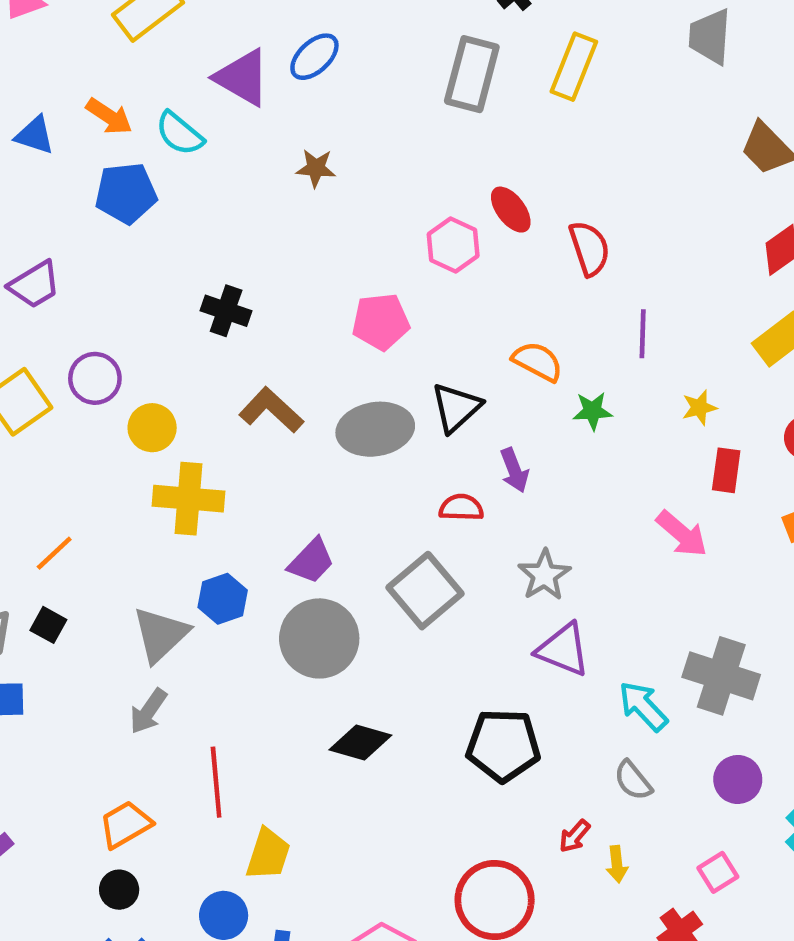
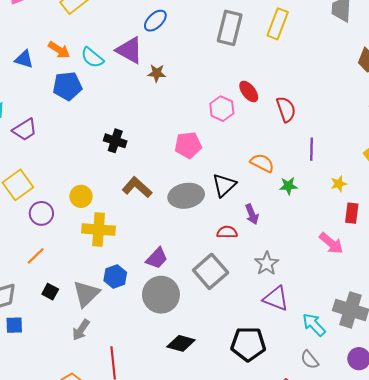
purple triangle: (242, 78) -> (129, 50), moved
purple circle: (95, 378) -> (41, 213), moved
black square: (48, 625) -> (50, 292), moved

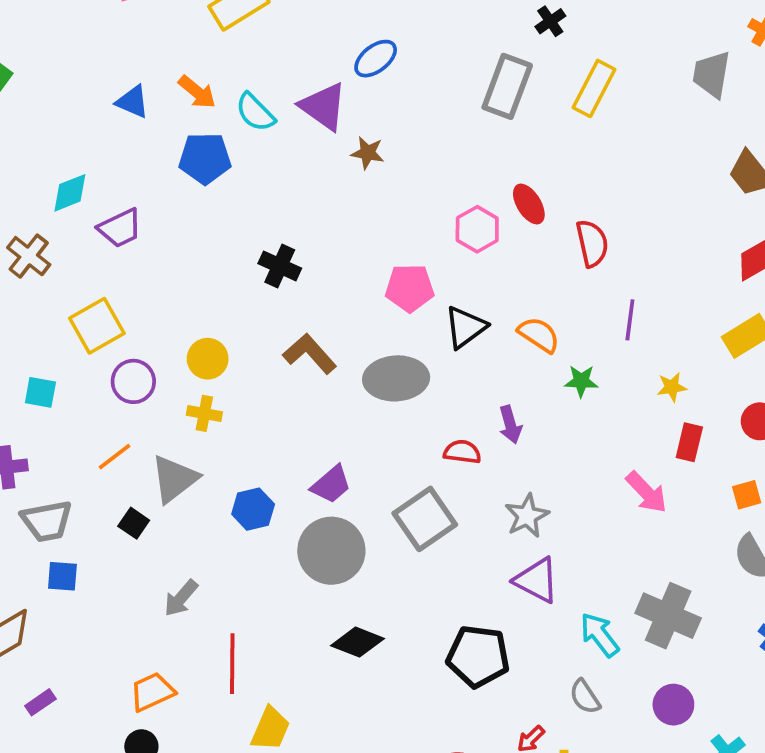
black triangle: (224, 185) -> (465, 327), moved
yellow cross: (99, 230) -> (204, 413), moved, size x0.6
gray triangle: (86, 294) -> (174, 479), moved

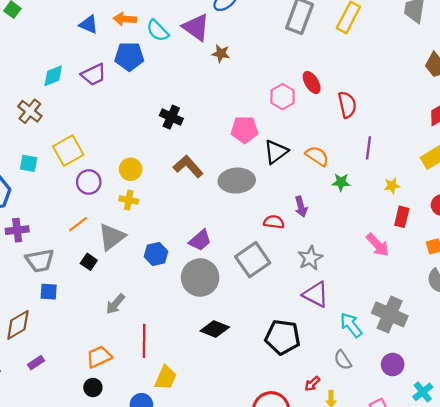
orange arrow: (197, 92) -> (125, 19), turned 145
purple trapezoid: (120, 228) -> (94, 75), moved
cyan square: (40, 392) -> (29, 163), moved

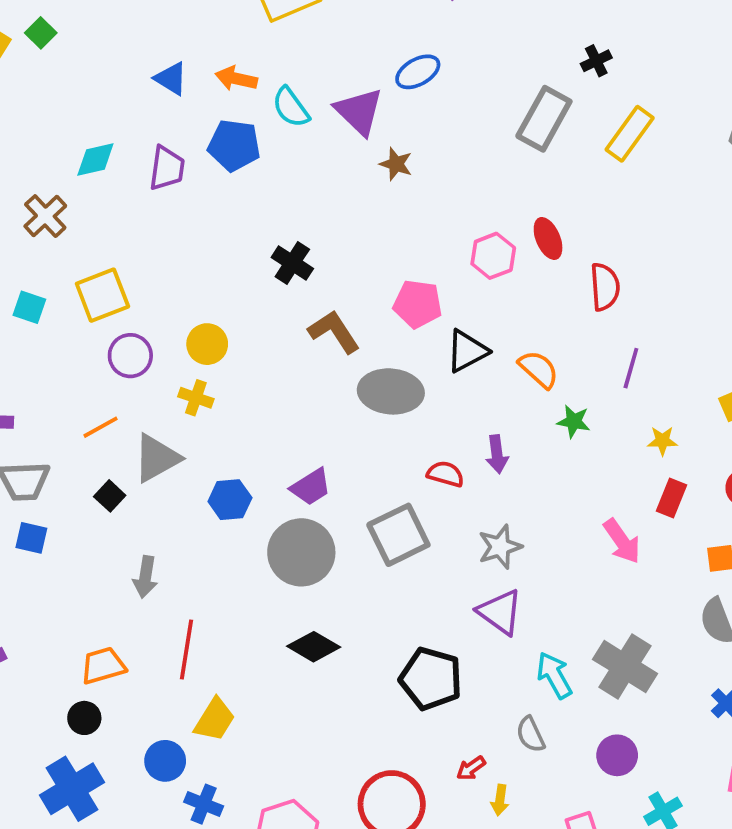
purple trapezoid: (94, 75) -> (167, 168), turned -65
brown L-shape: (188, 166) -> (334, 332), moved
gray arrow: (115, 304) -> (145, 577), turned -40

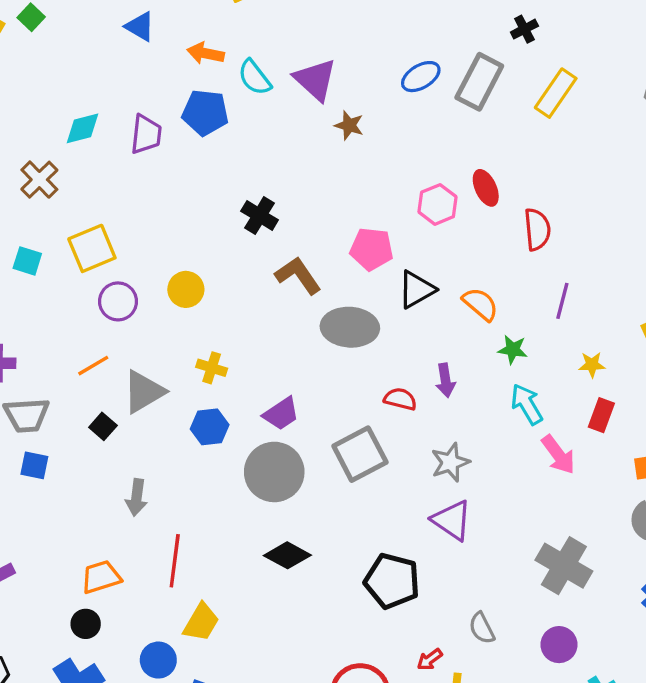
blue ellipse: (418, 72) -> (421, 77), moved
blue triangle: (171, 79) -> (140, 27), moved
yellow cross: (196, 398) -> (212, 368), moved
cyan arrow: (554, 675) -> (527, 404), moved

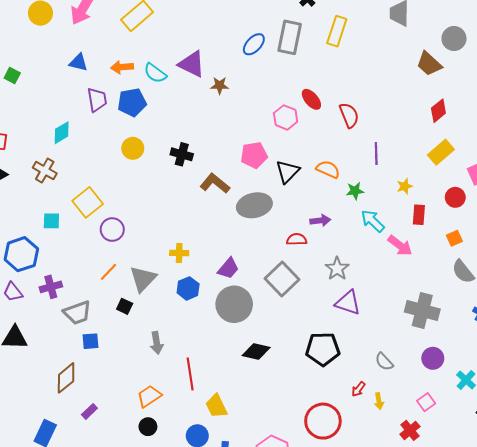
purple trapezoid: (146, 134) -> (97, 100), moved
yellow circle: (186, 289) -> (133, 148), moved
purple arrow: (445, 380) -> (320, 221), turned -72
yellow trapezoid: (201, 622) -> (216, 406), turned 140

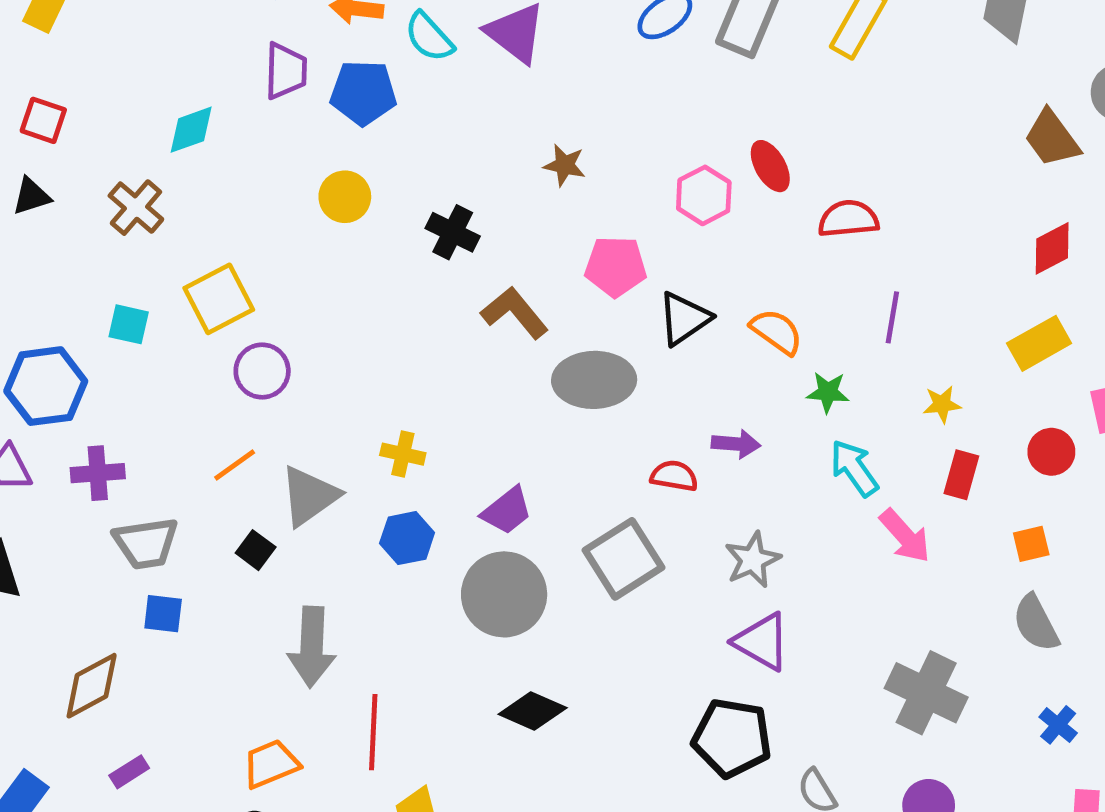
brown star: (220, 85) -> (565, 165), moved
red semicircle: (349, 115) -> (848, 219), turned -85
gray arrow: (157, 343) -> (312, 647), size x1.5
black pentagon: (323, 349) -> (732, 738), moved

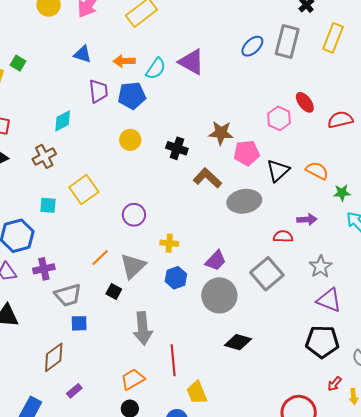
cyan semicircle: (429, 37) -> (156, 69), turned -95
brown star: (565, 165) -> (221, 133), moved, size x1.4
brown cross: (136, 208) -> (44, 156), turned 30
purple circle: (262, 371) -> (134, 215), moved

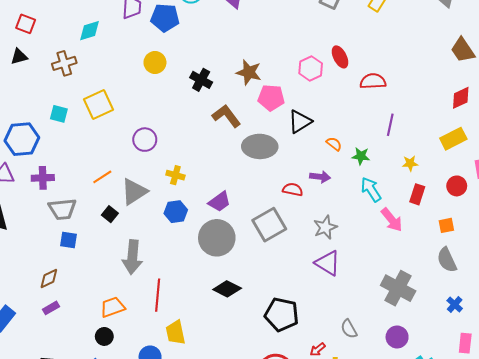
orange semicircle: (317, 171) -> (334, 144), moved, size x0.7
black pentagon: (322, 342) -> (282, 314), moved
brown diamond: (54, 357) -> (49, 279), moved, size x0.7

